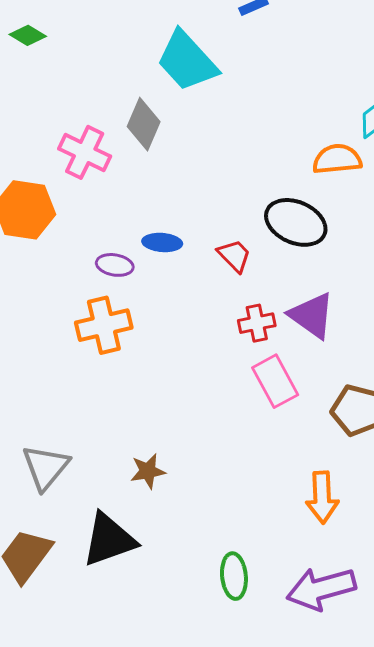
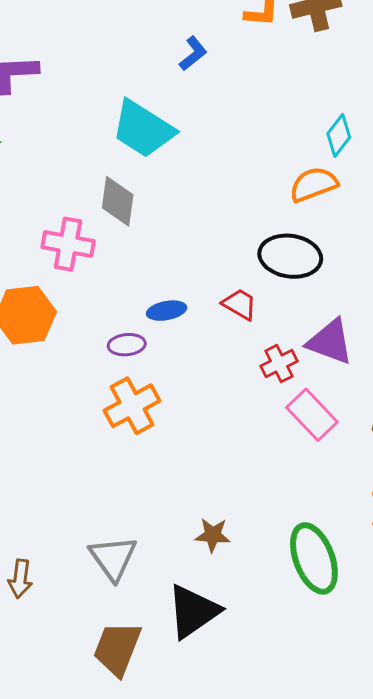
brown star: (148, 471) -> (213, 535), turned 30
green ellipse: (234, 576) -> (314, 558), moved, size x1.5

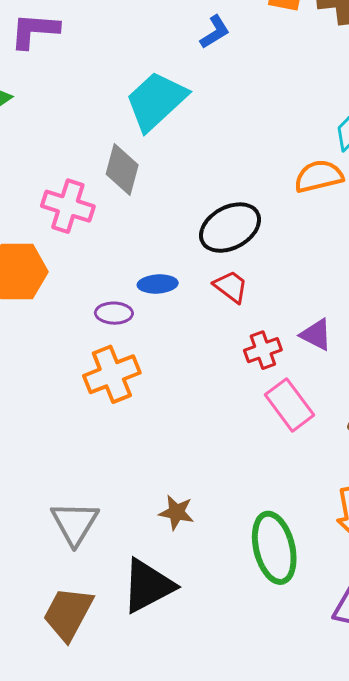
cyan trapezoid: (143, 129) -> (156, 101), turned 98
black ellipse: (290, 256) -> (230, 228), moved, turned -44
purple triangle: (330, 342) -> (316, 335), size x0.7

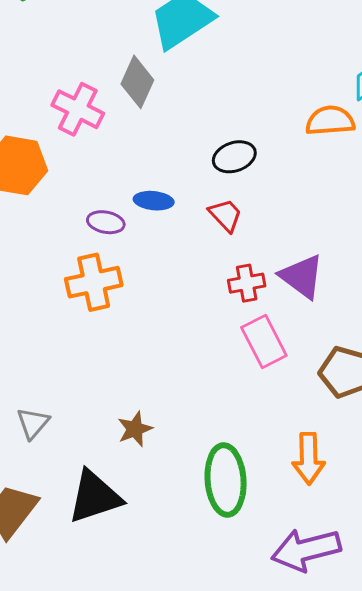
black ellipse: (230, 228) -> (234, 157), size x0.7
purple triangle: (316, 335) -> (302, 276), size x1.4
brown star: (176, 512) -> (135, 429), turned 30
gray triangle: (75, 523) -> (33, 423), size x0.7

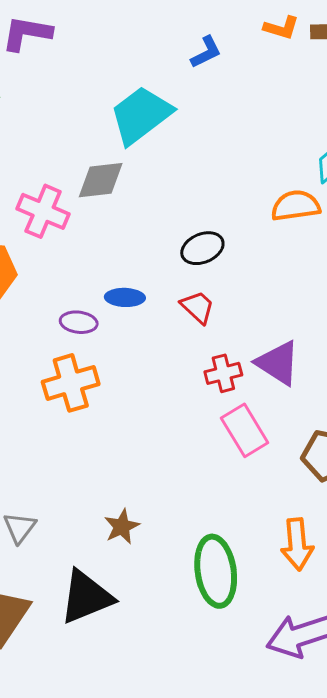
gray diamond: (137, 82) -> (101, 180), turned 63

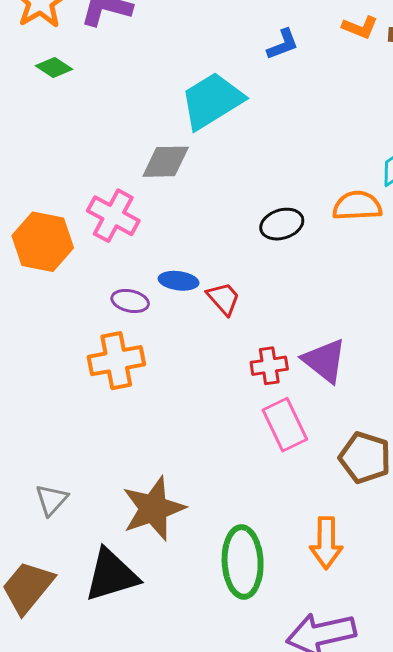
pink cross: (43, 211) -> (113, 216), moved
black ellipse: (202, 248) -> (282, 224), moved
red trapezoid: (198, 307) -> (223, 298), moved
brown star: (122, 527) -> (153, 509), size x1.8

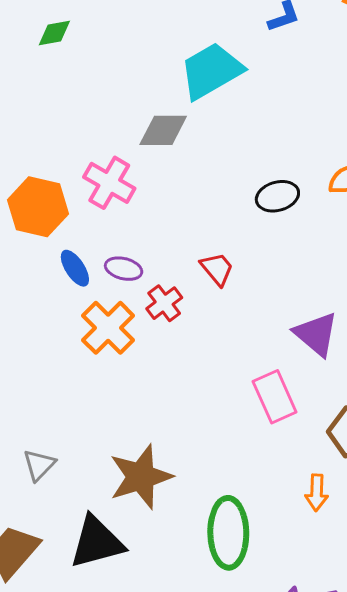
green diamond: (54, 68) -> (54, 33), turned -45
blue ellipse: (179, 281) -> (75, 268), moved, turned 48
orange cross: (116, 361) -> (108, 328), turned -36
red cross: (269, 366) -> (164, 303), moved, turned -30
orange arrow: (326, 543) -> (317, 493), moved, size x0.7

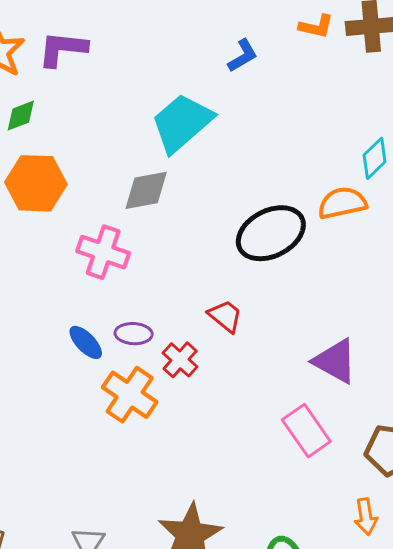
black ellipse: (277, 196) -> (271, 233), size x1.6
orange hexagon: (38, 207) -> (36, 183), moved

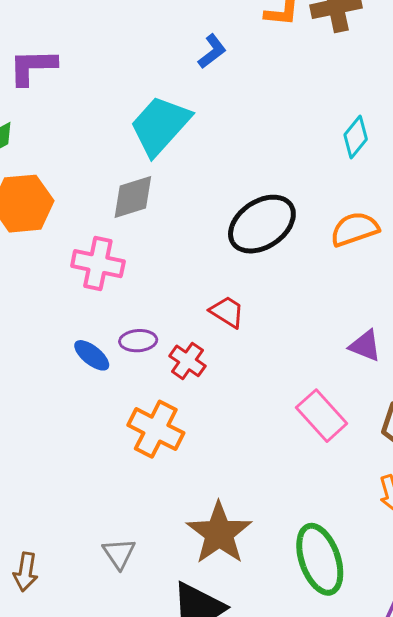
orange semicircle: (342, 203) -> (355, 229), moved
purple triangle: (335, 361) -> (365, 346), moved, size x0.7
orange cross: (130, 395) -> (156, 429), moved

